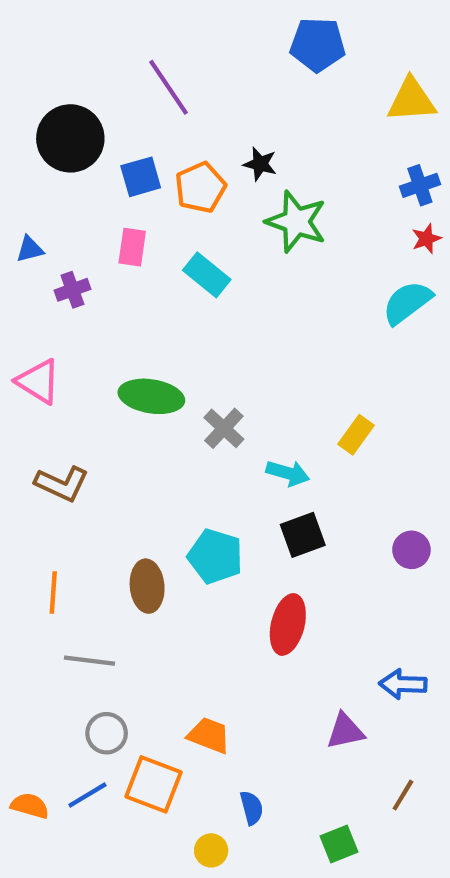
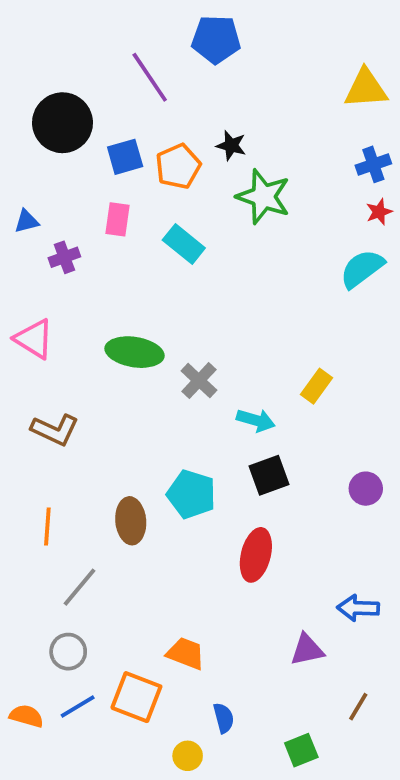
blue pentagon: (318, 45) -> (216, 39), moved
gray line: (90, 661) -> (80, 587), turned -57
gray circle: (107, 733) -> (68, 652), moved

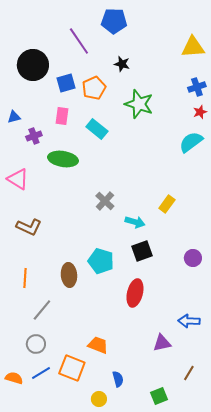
black star: (231, 145) -> (122, 64), moved
green ellipse: (135, 352) -> (63, 159), moved

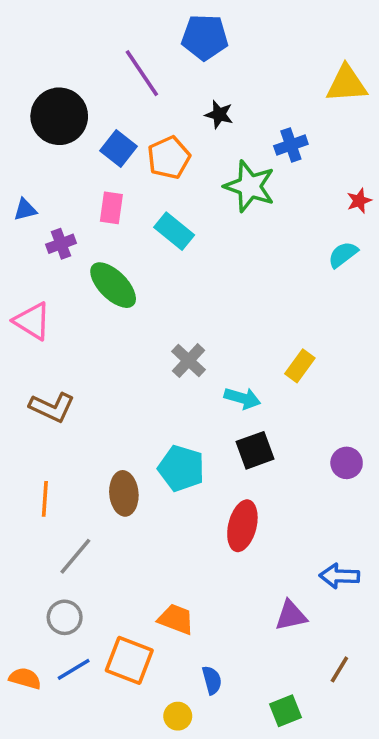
blue square: (66, 83) -> (118, 149), turned -36
blue cross: (197, 87) -> (291, 145), moved
cyan semicircle: (191, 142) -> (343, 255), size x0.7
green ellipse: (63, 159) -> (113, 285), turned 36

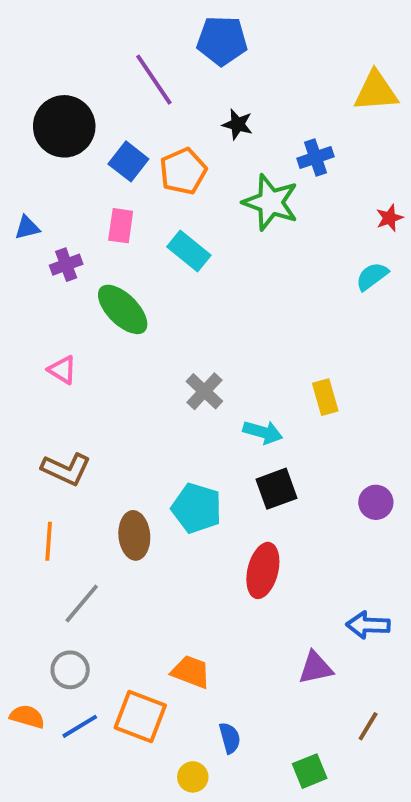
pink triangle: (32, 321) -> (62, 370), moved, size x0.7
yellow rectangle: (300, 366) -> (325, 397), turned -52
brown L-shape: (52, 407) -> (66, 469), moved
orange semicircle: (25, 678) -> (27, 717), moved

